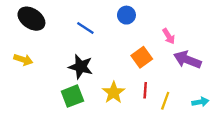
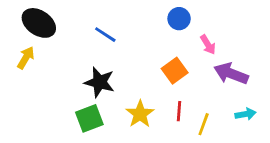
blue circle: (126, 15) -> (179, 19), moved
yellow arrow: (23, 60) -> (26, 58), moved, turned -78
cyan arrow: (200, 102) -> (245, 114), moved

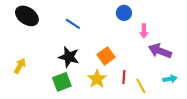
pink arrow: (208, 45) -> (144, 31), turned 32
yellow arrow: (26, 58) -> (20, 66), moved
orange square: (175, 71) -> (106, 56), moved
yellow line: (204, 124) -> (141, 86), turned -49

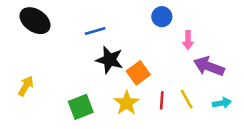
blue line: (73, 24) -> (95, 31), turned -49
black star: (69, 57) -> (110, 60), moved
yellow line: (141, 86) -> (187, 99), moved

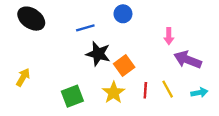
blue circle: (162, 17) -> (123, 14), moved

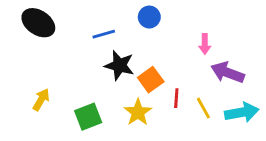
yellow arrow: (23, 77) -> (41, 100), moved
red line: (145, 90) -> (176, 98), moved
cyan arrow: (199, 93) -> (242, 112), size x1.6

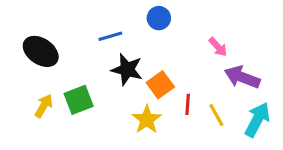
black ellipse: (38, 23) -> (41, 51), moved
pink arrow: (205, 44) -> (218, 47), turned -42
cyan arrow: (242, 112) -> (257, 120), turned -52
green square: (88, 117) -> (79, 100), moved

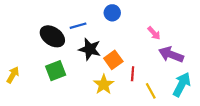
black ellipse: (41, 51) -> (52, 36), moved
yellow arrow: (44, 106) -> (13, 75), moved
yellow line: (216, 115) -> (151, 91), moved

